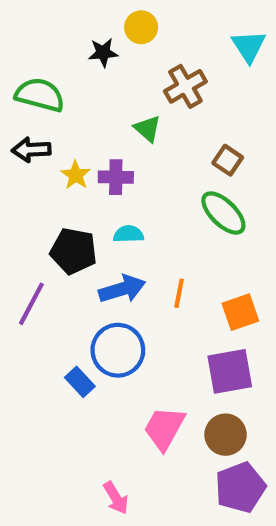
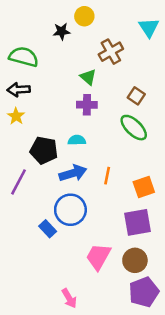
yellow star: (76, 175) -> (16, 116), moved
purple cross: (116, 177) -> (87, 105), moved

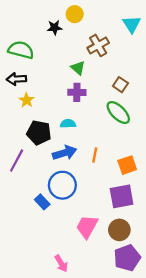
yellow star: (16, 116) -> (27, 100), moved

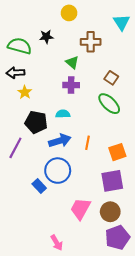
black star: (55, 28) -> (46, 37), moved
brown cross: (98, 45) -> (91, 42), turned 30

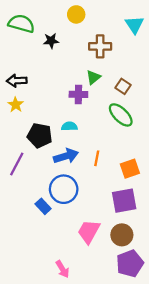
green semicircle: (20, 46) -> (21, 24), moved
green triangle: (72, 62) -> (93, 77), moved, turned 40
yellow star: (25, 92) -> (16, 105), moved

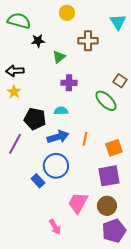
black star: (51, 41) -> (38, 41), moved
green triangle: (93, 77) -> (59, 57), moved
brown square: (123, 86) -> (120, 81), moved
pink arrow: (62, 269) -> (55, 227), moved

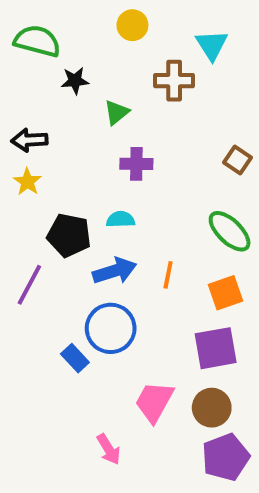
cyan triangle: (118, 22) -> (212, 45), moved
green ellipse: (106, 101) -> (230, 231), moved

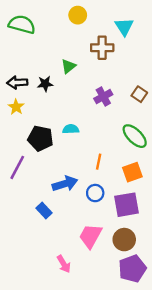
black star: (75, 81) -> (45, 84), moved
purple cross: (136, 164) -> (103, 97), moved, turned -30
blue arrow: (115, 271) -> (65, 184), moved
blue circle: (111, 328) -> (95, 193), moved, size x0.6

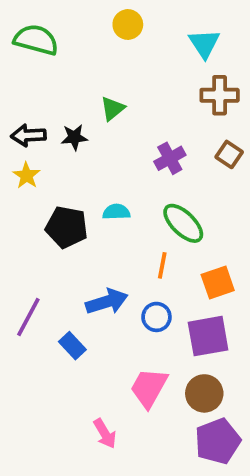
brown cross: (102, 48) -> (220, 95), moved
green ellipse: (135, 136) -> (183, 223), moved
purple line: (17, 167) -> (28, 317), moved

